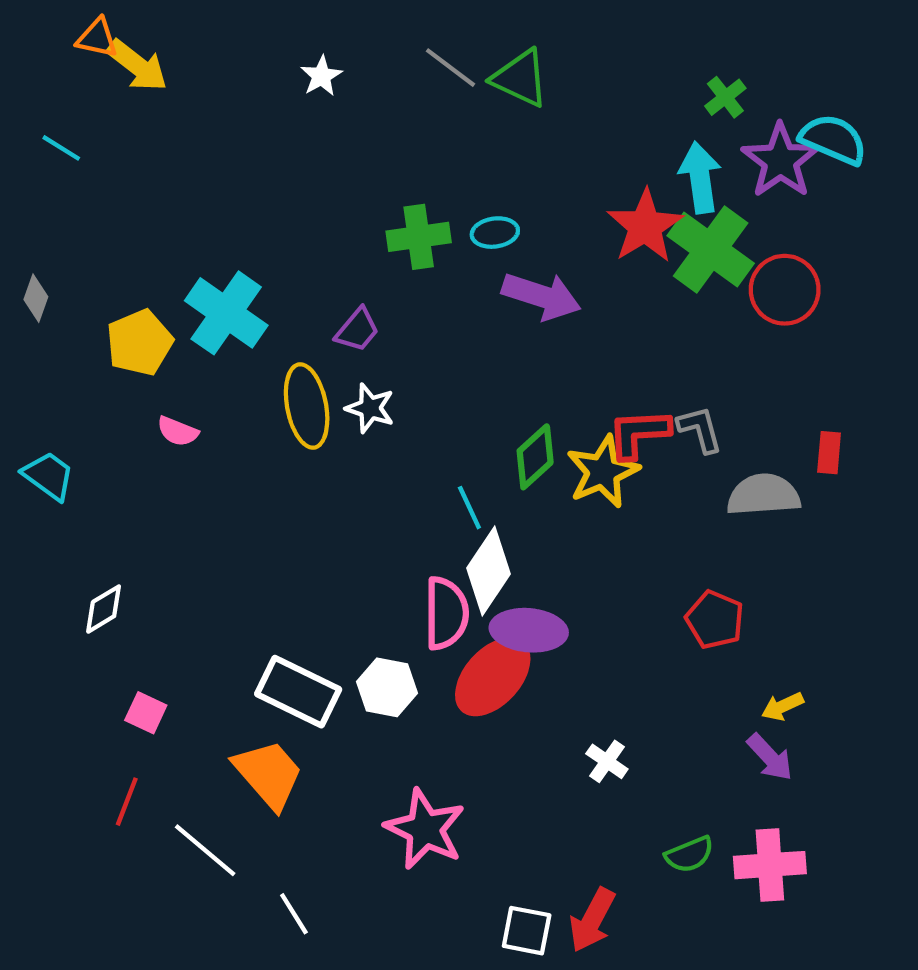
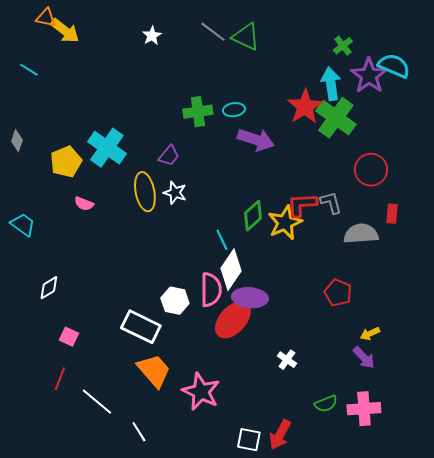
red circle: (785, 290) -> (371, 170), moved
white hexagon: (387, 687) -> (175, 301), moved
orange trapezoid: (269, 774) -> (154, 371), moved

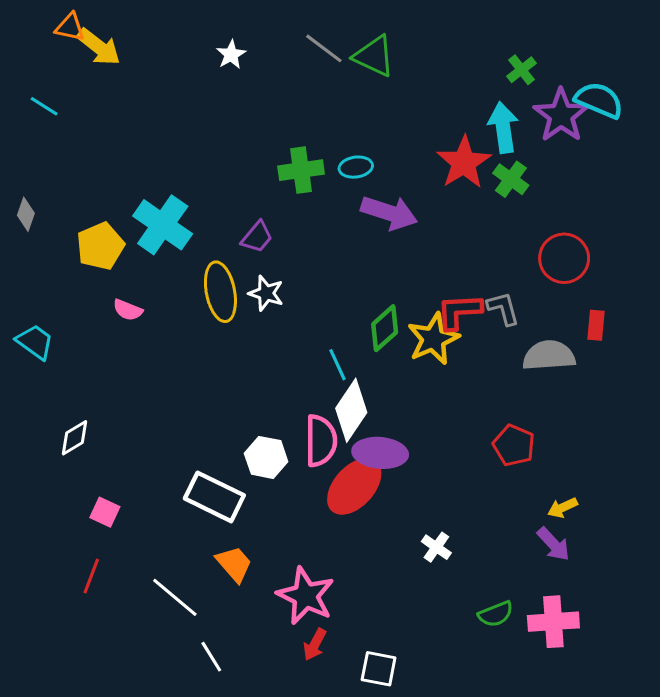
green cross: (336, 118) -> (511, 179), size x0.6
orange trapezoid: (154, 371) -> (234, 564), size x0.7
white line: (97, 402) -> (175, 597), moved
red arrow: (280, 435) -> (315, 644), moved, size x0.7

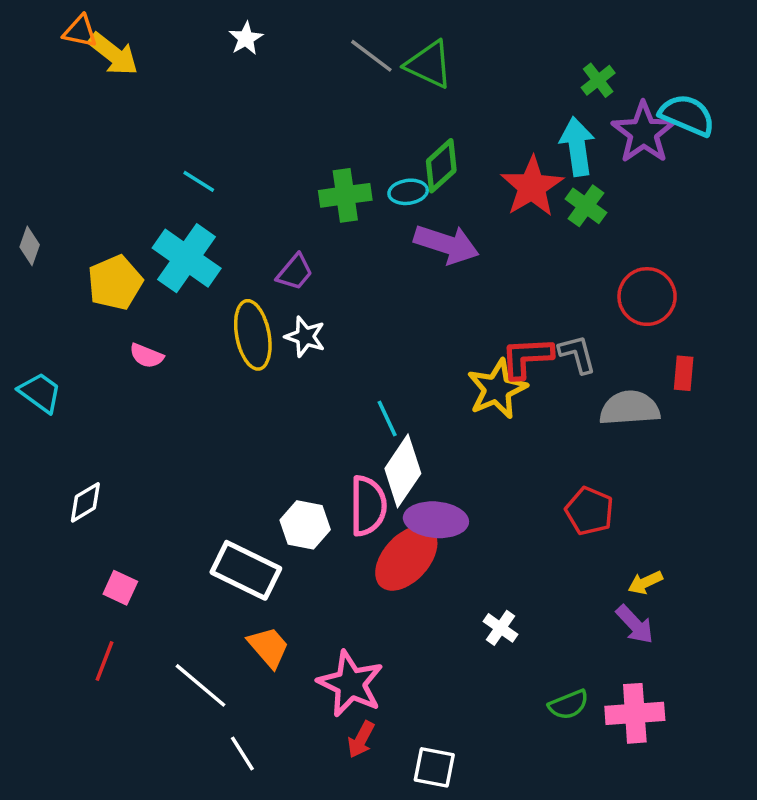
white star: (231, 55) -> (246, 38), moved
cyan line: (44, 106) -> (199, 181), moved
green diamond: (385, 328) -> (441, 166), moved

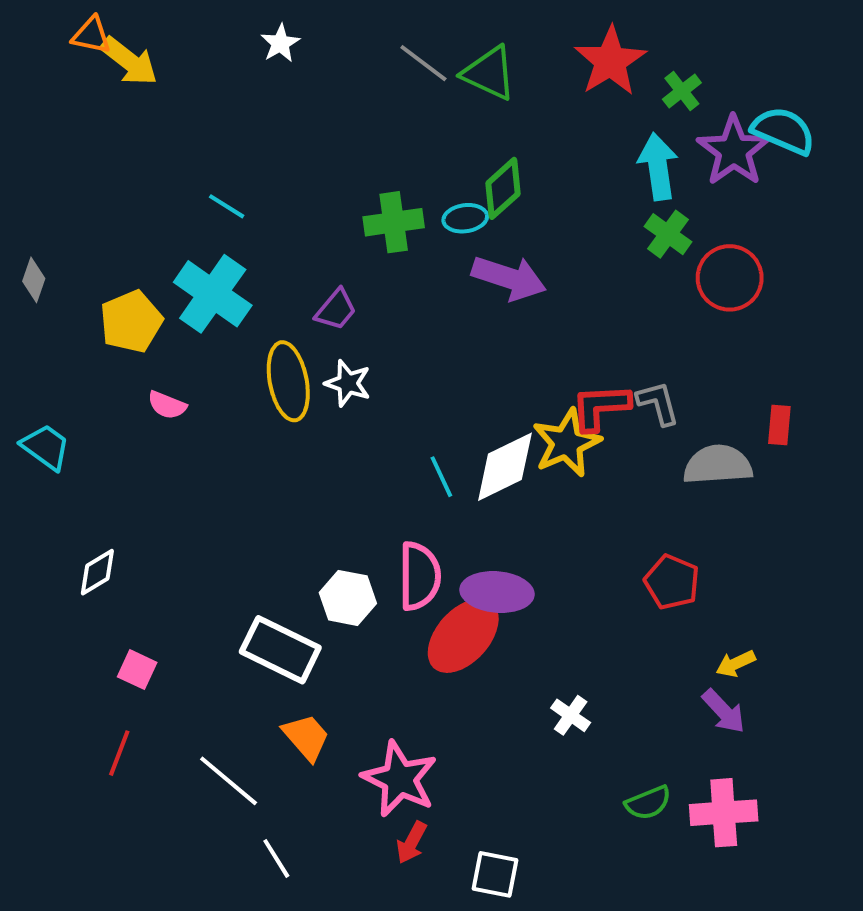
red star: (532, 187) -> (610, 61), moved
red circle: (647, 297) -> (730, 278), moved
white diamond: (403, 471) -> (505, 467), moved, turned 30

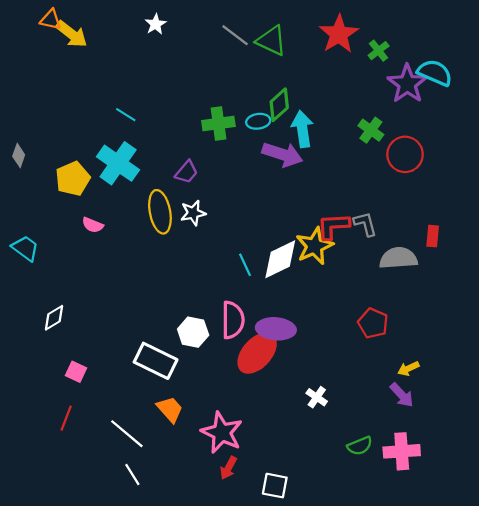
cyan arrow: (658, 167) -> (302, 129), moved
white star: (348, 383) -> (193, 213), turned -30
white line: (276, 858) -> (132, 474), moved

